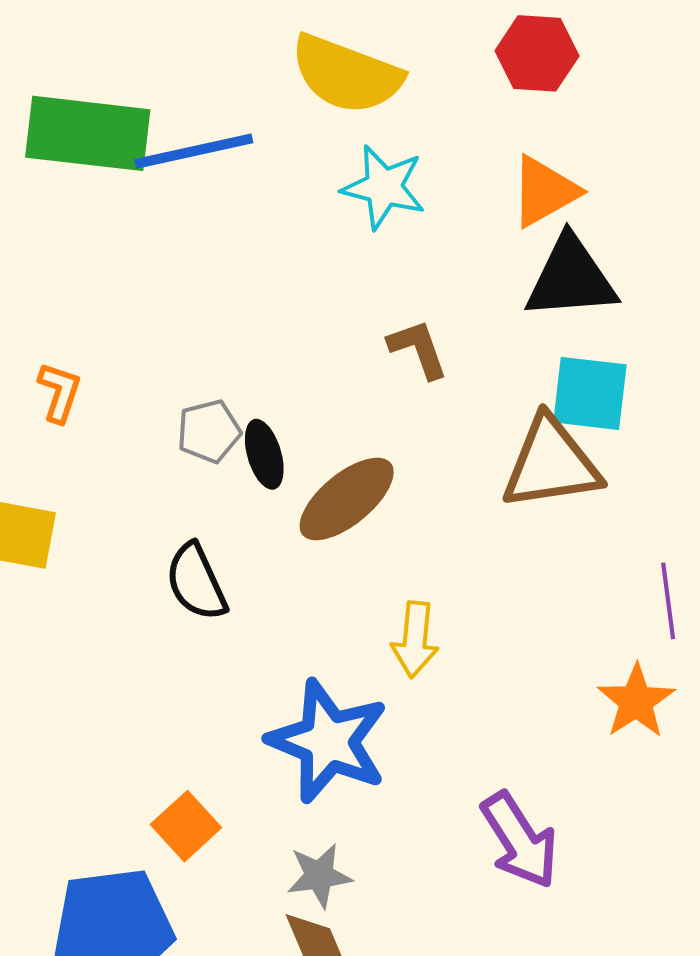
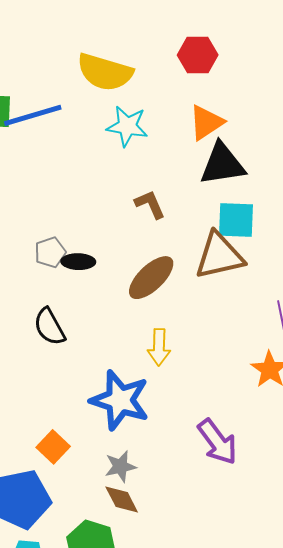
black ellipse: (264, 454) -> (78, 262), turned -68
brown ellipse: (347, 499) -> (151, 278), moved

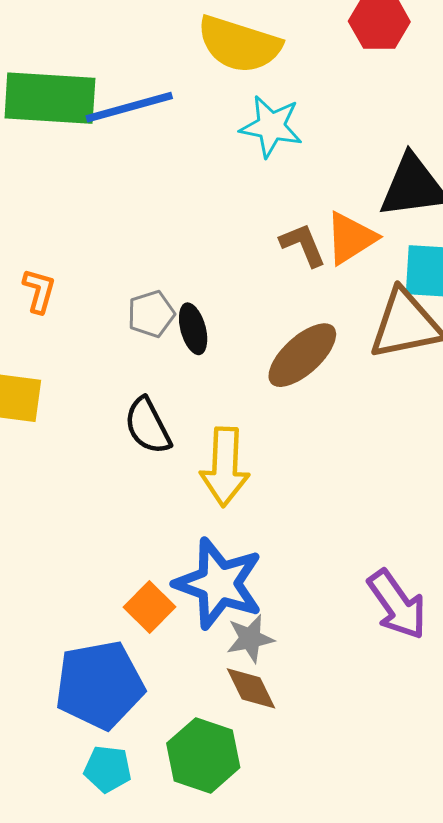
orange triangle: (206, 122) -> (351, 238), moved
black ellipse: (78, 262) -> (193, 329), turned 72
yellow arrow: (159, 347) -> (225, 467), moved, size x1.4
blue star: (120, 400) -> (219, 584), moved

